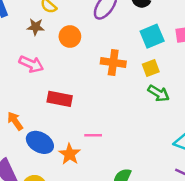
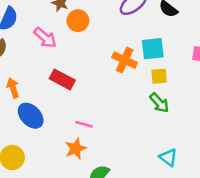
orange circle: (70, 36) -> (78, 21), moved
cyan square: (152, 36) -> (153, 49), moved
orange star: (70, 154) -> (76, 148), moved

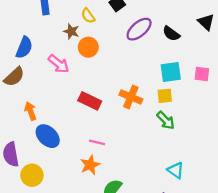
cyan square: (153, 49) -> (171, 72), moved
orange cross: (125, 60) -> (131, 97), moved
red rectangle: (62, 79) -> (90, 101), moved

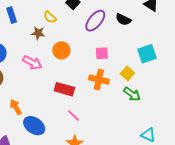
orange circle: (88, 47) -> (61, 50), moved
cyan square: (171, 72) -> (147, 54), moved
pink square: (202, 74) -> (102, 53), moved
yellow square: (165, 96) -> (127, 73), turned -32
pink line: (97, 142) -> (74, 116), moved, turned 40

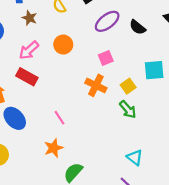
brown star: (38, 33) -> (29, 18), moved
pink square: (102, 53) -> (106, 58), turned -32
pink arrow: (32, 63) -> (29, 50), turned 96
red rectangle: (64, 89) -> (27, 77), moved

